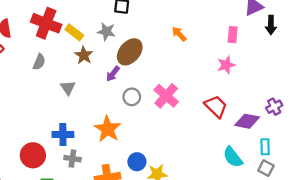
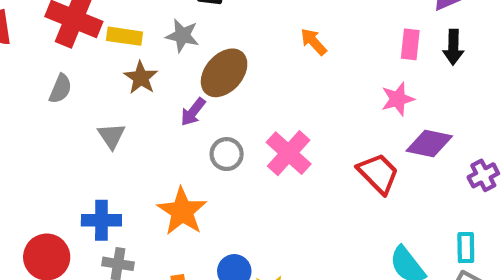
black arrow: (271, 25) -> (453, 47), moved
yellow rectangle: (74, 32) -> (125, 36), turned -30
purple diamond: (247, 121) -> (429, 143), moved

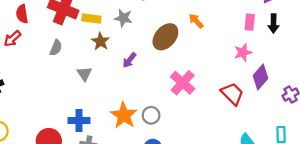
brown ellipse: (224, 73) -> (165, 37), moved
purple diamond: (429, 143) -> (260, 77), turned -60
gray circle: (227, 154) -> (151, 115), moved

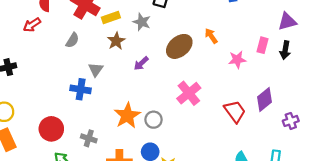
yellow rectangle: (91, 18) -> (111, 18), turned -36
pink star: (243, 52) -> (237, 60), moved
blue cross: (79, 121) -> (81, 89), moved

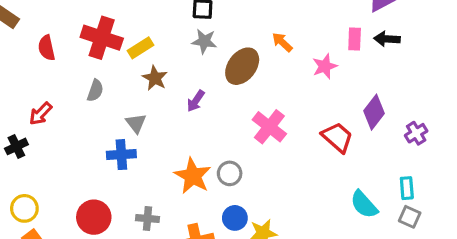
gray star: (142, 22) -> (204, 41), moved
red arrow: (32, 25) -> (41, 114), moved
black arrow: (285, 50) -> (387, 39), turned 96

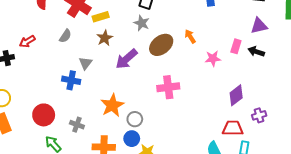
purple arrow: (196, 101) -> (126, 59), size x1.6
pink cross: (269, 127) -> (168, 87), turned 30
red trapezoid: (337, 137) -> (233, 128), moved, turned -55
gray circle: (230, 173) -> (135, 119), moved

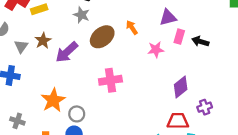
purple triangle: (259, 26) -> (168, 17), moved
brown star: (105, 38) -> (43, 41), moved
gray triangle: (85, 63) -> (21, 46), moved

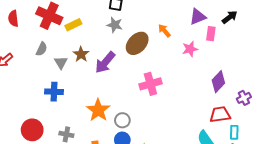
black arrow: (200, 41) -> (230, 17), moved, turned 133

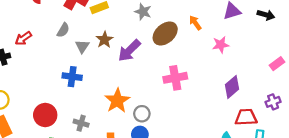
black arrow: (230, 17) -> (266, 15), turned 49
pink rectangle: (211, 34) -> (277, 64), moved, turned 40
purple diamond: (218, 82) -> (232, 87), moved

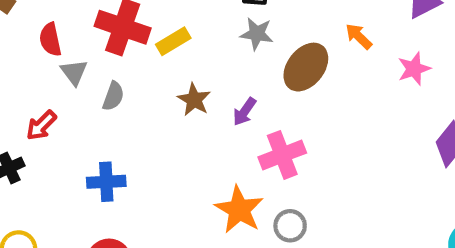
gray triangle: (82, 46) -> (74, 72), moved
purple arrow: (129, 51) -> (244, 112), size x0.6
blue cross: (72, 77) -> (106, 182), moved
pink cross: (175, 78) -> (282, 155), moved

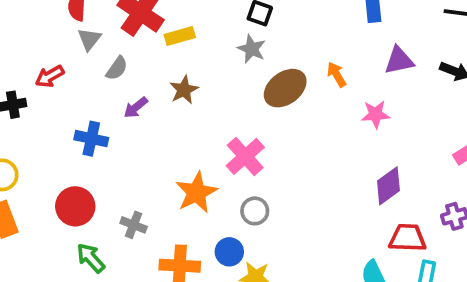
purple arrow: (244, 112) -> (136, 108), moved
pink cross: (282, 155) -> (245, 156), turned -36
gray circle: (290, 226) -> (255, 211), moved

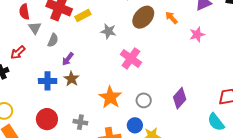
gray star: (252, 49) -> (108, 31), moved
brown ellipse: (285, 88) -> (143, 17), moved
brown star: (184, 90) -> (71, 79), moved
pink cross: (245, 156) -> (131, 58), moved
purple diamond: (388, 186) -> (180, 98), moved

